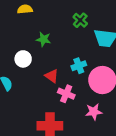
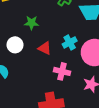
red triangle: (52, 76) -> (45, 48), moved

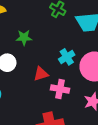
red triangle: (45, 48) -> (41, 74), moved, turned -40

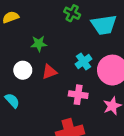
red triangle: (41, 74) -> (49, 72), moved

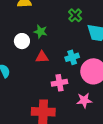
white circle: (23, 70) -> (22, 41), moved
pink cross: (78, 95) -> (59, 83), turned -35

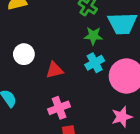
green star: (40, 32) -> (93, 36), moved
pink cross: (59, 83) -> (59, 108), moved

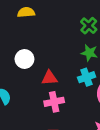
pink cross: (59, 108) -> (54, 102), moved

